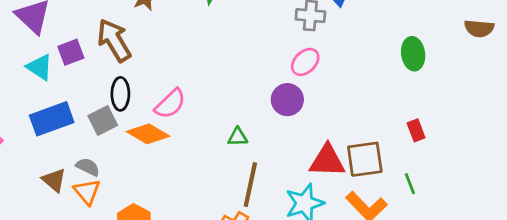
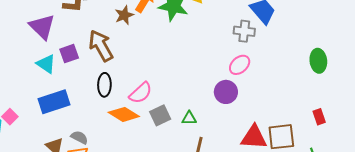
gray square: (103, 120) -> (160, 115), moved

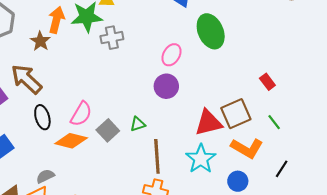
gray cross: (244, 31) -> (112, 38), moved
green ellipse: (318, 61) -> (211, 31), moved, size x1.4
gray semicircle: (79, 137) -> (45, 176), moved, turned -36

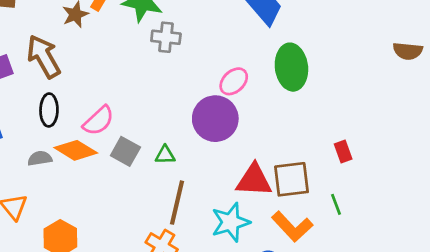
purple circle: (166, 86) -> (215, 119), size x1.4
gray square: (108, 130) -> (125, 151), turned -35
gray semicircle: (45, 176) -> (40, 158), moved

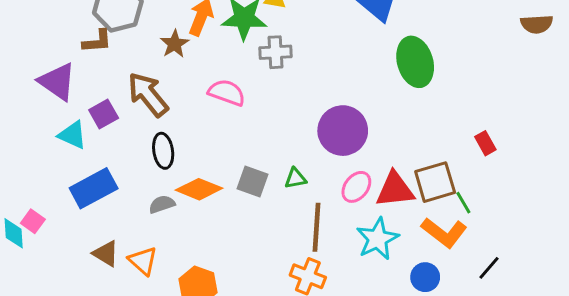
pink ellipse: (234, 81) -> (356, 187), moved
pink semicircle: (99, 121) -> (227, 93), moved, turned -108
green line: (336, 204) -> (463, 203), moved

